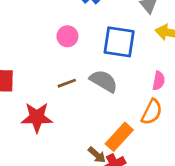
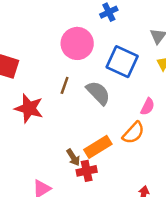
pink circle: (67, 36) -> (77, 43), size x1.6
brown line: (67, 83) -> (65, 85), turned -66

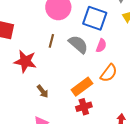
pink semicircle: (148, 107) -> (101, 46), moved
brown arrow: (73, 157) -> (43, 91), moved
red cross: (87, 171) -> (84, 107), moved

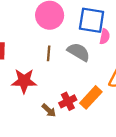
pink semicircle: (101, 46) -> (105, 37), moved
red cross: (84, 107) -> (68, 101), moved

